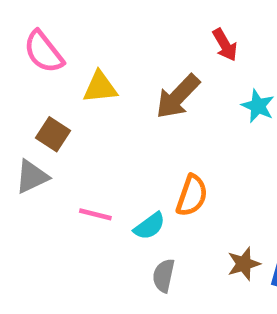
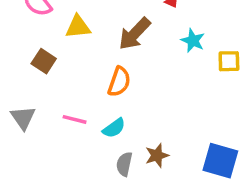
gray triangle: (32, 177) -> (23, 118), moved, turned -40
orange semicircle: (192, 195) -> (119, 82), moved
brown star: (244, 264) -> (157, 155), moved

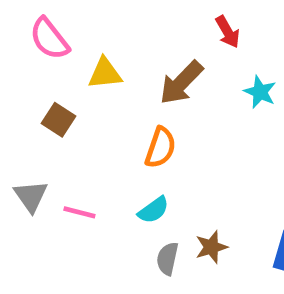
pink line: (75, 119) -> (79, 212), moved

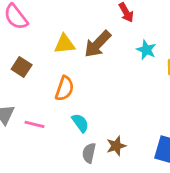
yellow triangle: (105, 73) -> (65, 44), moved
orange semicircle: (160, 148) -> (65, 88), moved
cyan semicircle: (154, 210) -> (80, 123), turned -90

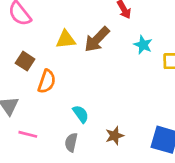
orange semicircle: (65, 88) -> (47, 81), moved
pink line: (34, 124) -> (28, 134), moved
gray semicircle: (89, 153) -> (71, 142), moved

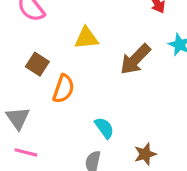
brown arrow: (97, 39) -> (135, 59), moved
pink line: (28, 134) -> (26, 152), moved

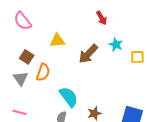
gray triangle: (18, 118) -> (21, 78), moved
cyan semicircle: (104, 128) -> (69, 97), size x1.5

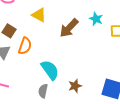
yellow triangle: (57, 41) -> (39, 15), turned 35

